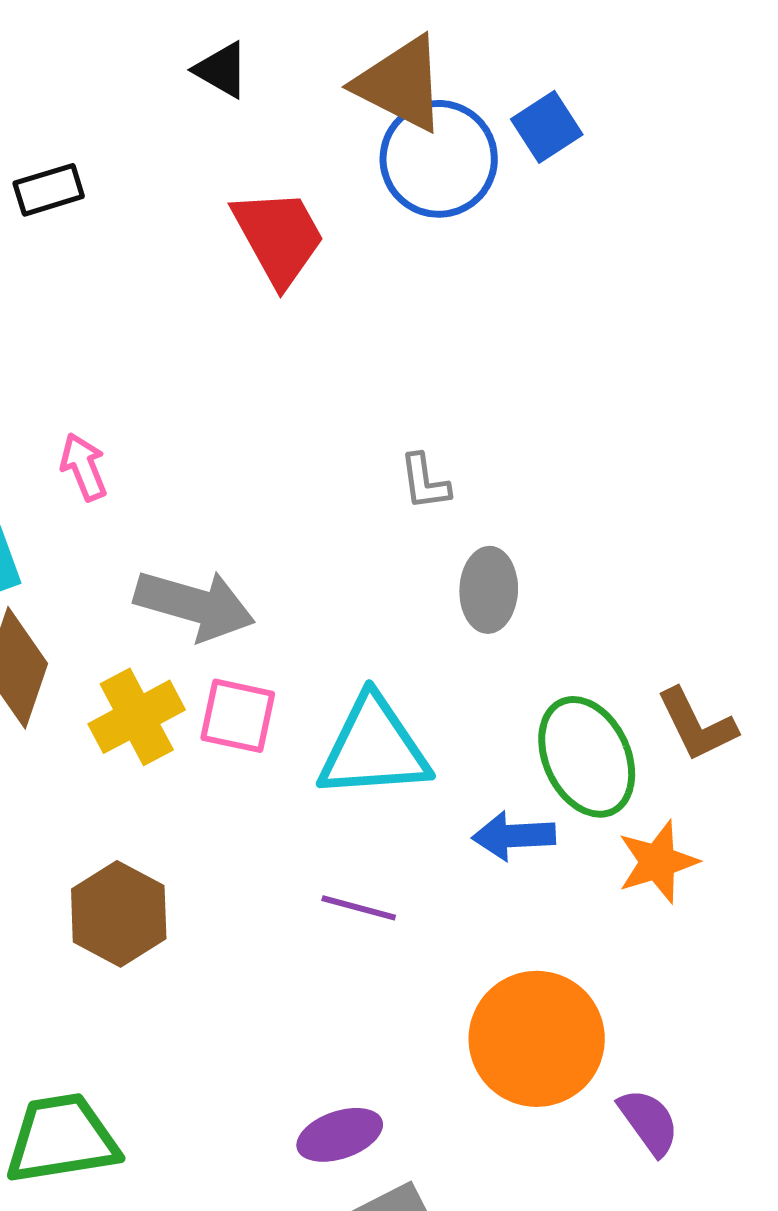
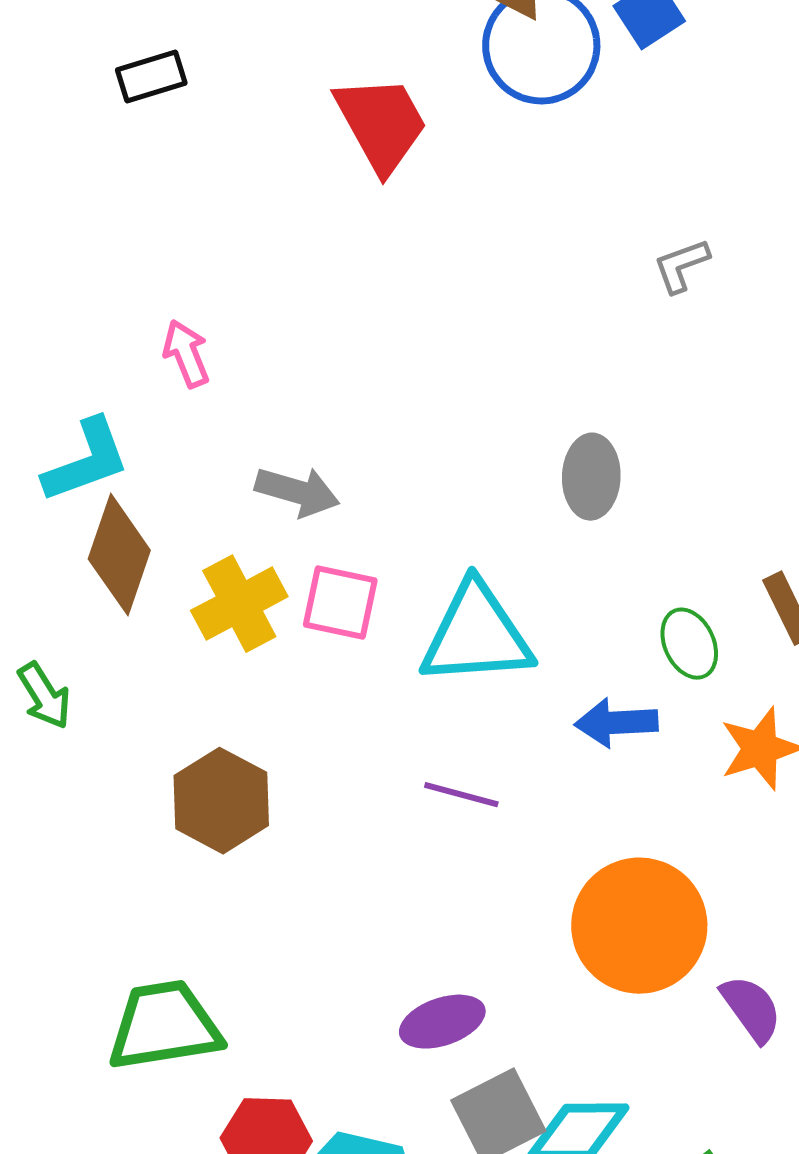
gray L-shape: (425, 482) -> (681, 266), moved, turned 78
gray arrow: (195, 605) -> (297, 492), size x0.7
green ellipse: (587, 757) -> (689, 644), size x0.6

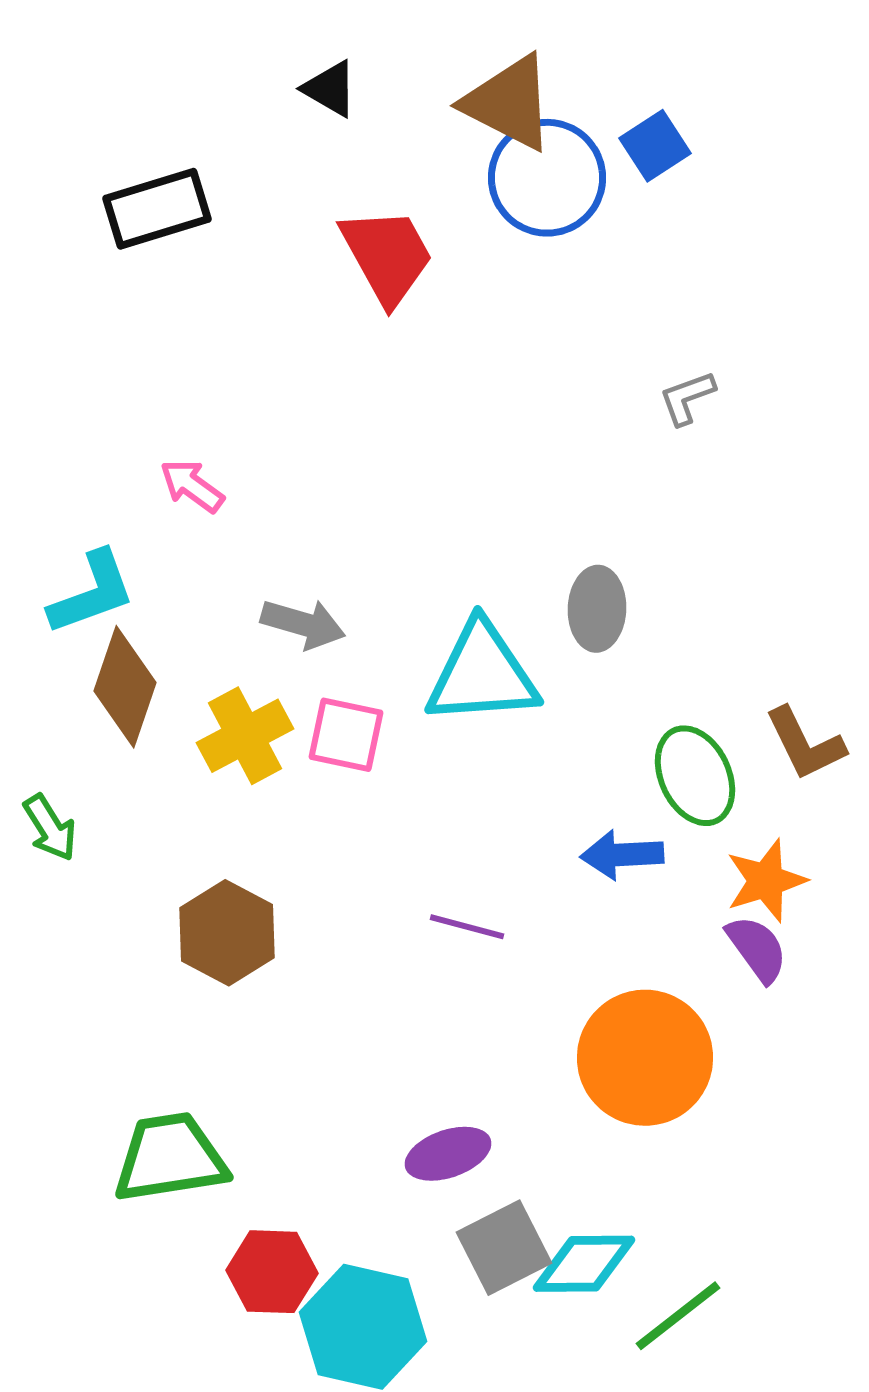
black rectangle: (151, 77) -> (157, 209), size x1.5
pink arrow: (186, 354) -> (192, 486), turned -32
cyan triangle: (476, 635) -> (482, 674), moved
green ellipse: (689, 644) -> (695, 776), size x1.4
purple semicircle: (751, 1009) -> (757, 949), moved

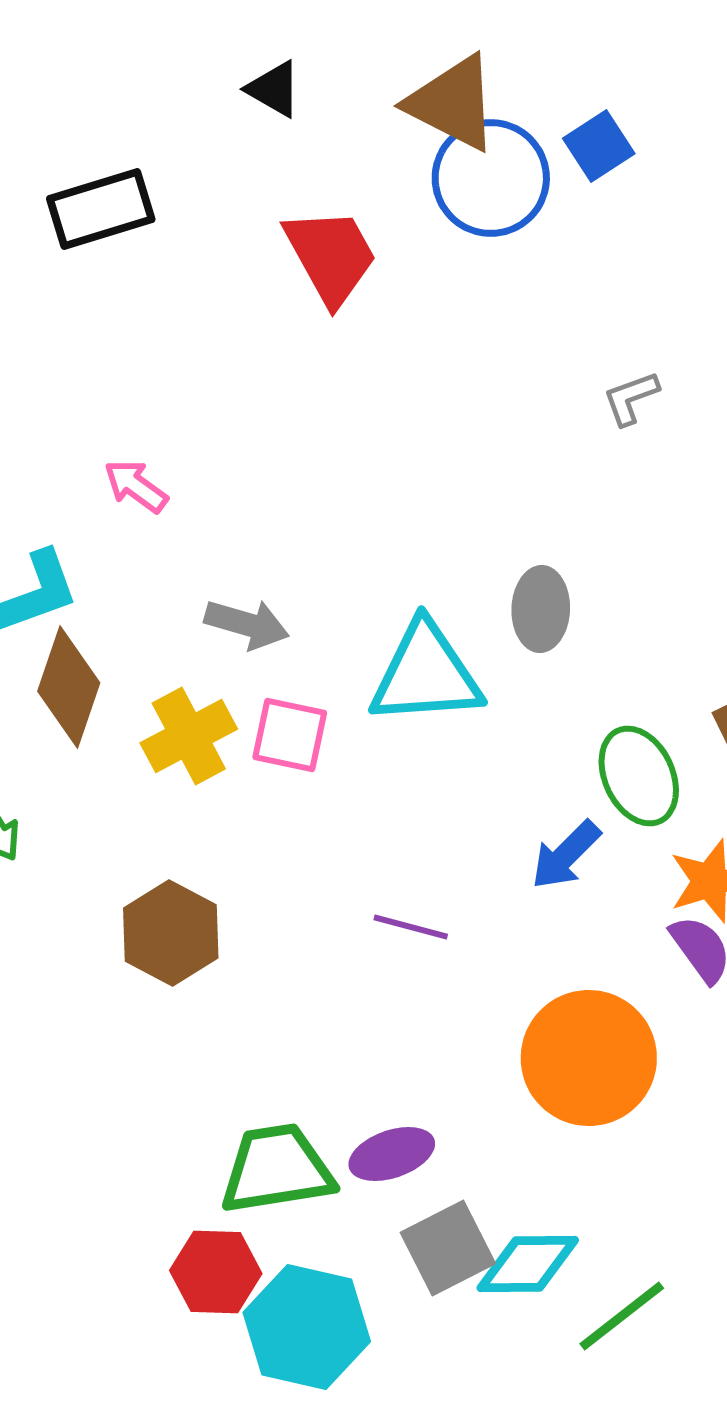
blue arrow: (622, 855) -> (566, 855), turned -42
green trapezoid: (170, 1158) -> (277, 1169), moved

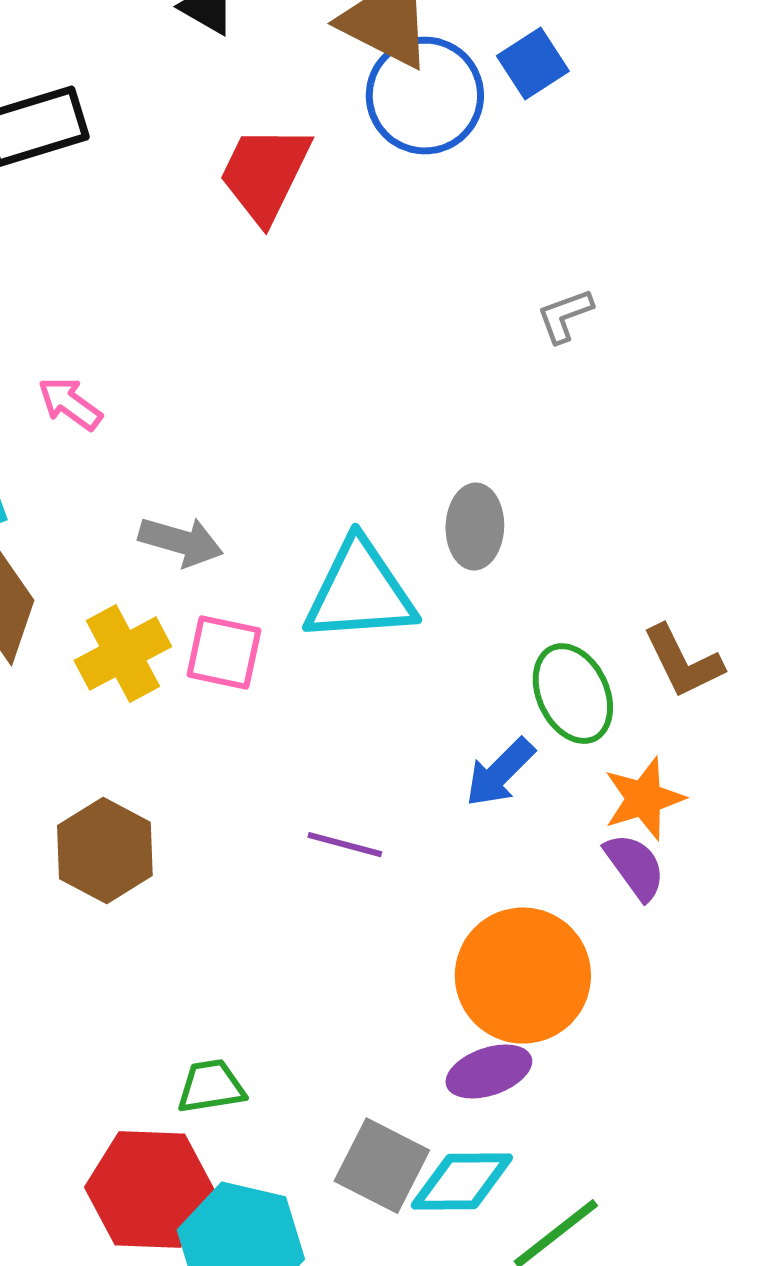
red trapezoid: (331, 256) -> (265, 174), turned -125
purple ellipse: (392, 1154) -> (489, 1072), moved
green trapezoid: (277, 1169) -> (211, 1087), size x0.6
gray square: (448, 1248) -> (382, 1166), turned -36
red hexagon: (216, 1272) -> (150, 1190), size x1.4

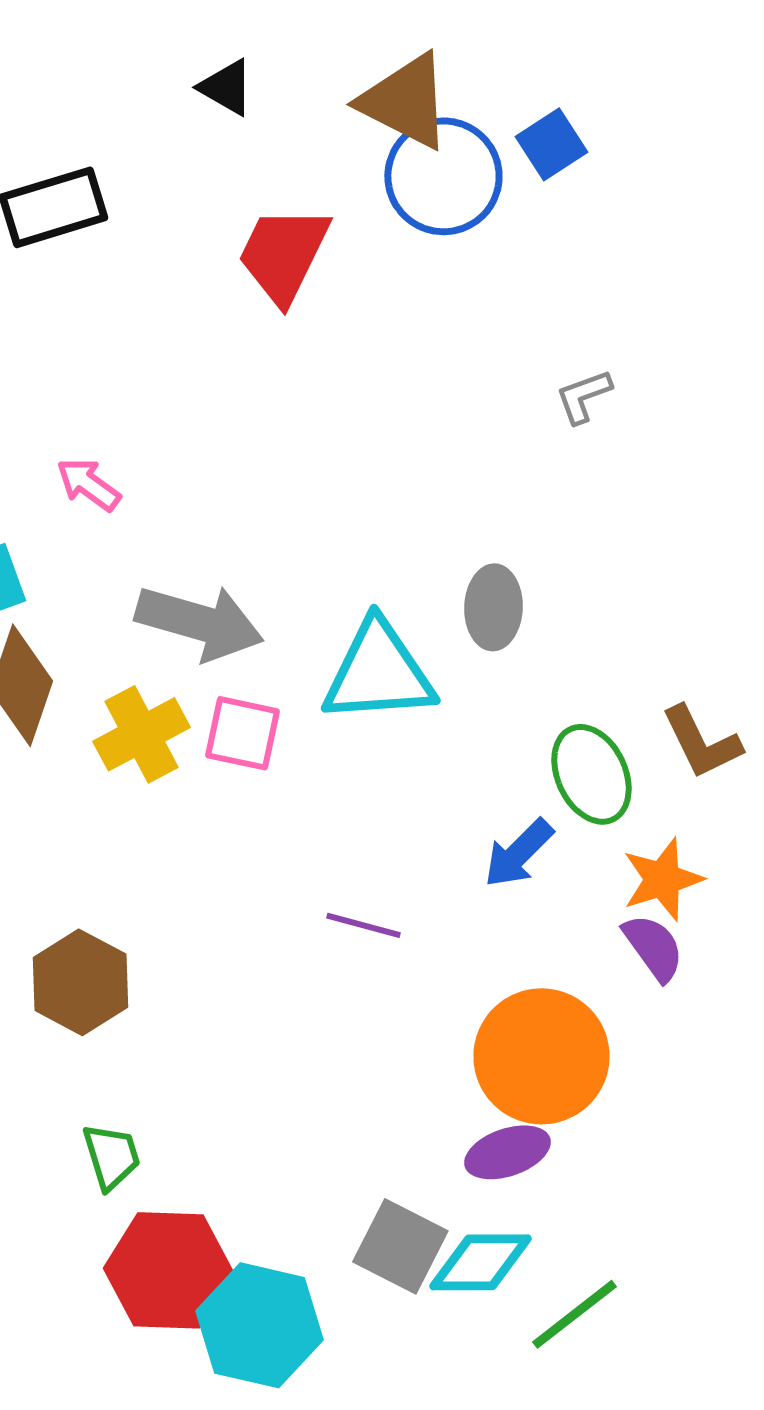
gray arrow: (181, 542) -> (199, 622), size x1.5
brown hexagon: (105, 851) -> (80, 982), moved
green trapezoid: (211, 1087) -> (111, 1156), moved, turned 82

